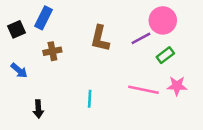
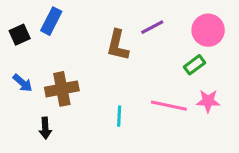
pink circle: (163, 20) -> (208, 30), moved
purple line: (141, 38) -> (152, 27), moved
brown cross: (52, 51) -> (62, 89), moved, size x1.5
cyan line: (90, 99) -> (119, 116), moved

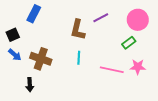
black square: (20, 35) -> (13, 35), moved
brown cross: (62, 89) -> (41, 59), turned 30
cyan line: (119, 116) -> (79, 58), moved

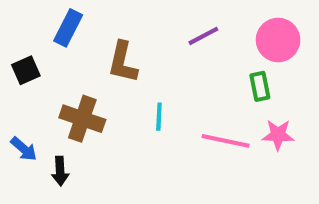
brown L-shape: (78, 30) -> (123, 62), moved
green rectangle: (129, 43) -> (260, 86), turned -64
blue arrow: (15, 55) -> (24, 149), moved

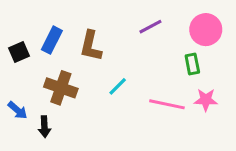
blue rectangle: (68, 28) -> (52, 40), moved
cyan line: (159, 117) -> (118, 86), turned 42

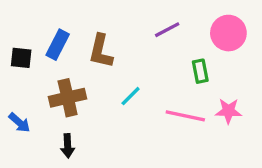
black square: (19, 52) -> (21, 58), turned 30
green rectangle: (192, 64) -> (200, 71), moved
brown cross: (61, 88) -> (68, 98), turned -32
black arrow: (44, 127) -> (68, 146), moved

